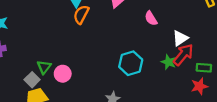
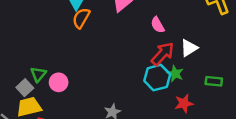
red arrow: (183, 55) -> (163, 54), moved
cyan hexagon: (131, 63) -> (157, 78), moved
red star: (199, 86) -> (184, 103), moved

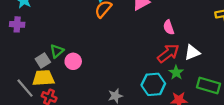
cyan hexagon: (157, 78) -> (153, 84), moved
green rectangle: (214, 81) -> (209, 85), size x1.5

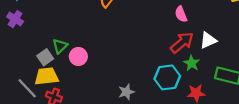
purple cross: (17, 24) -> (15, 19), turned 32

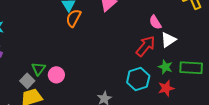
pink semicircle: (181, 14) -> (155, 22), moved
green star: (192, 63) -> (165, 67), moved

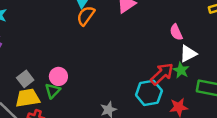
red arrow: (146, 46) -> (162, 74), moved
green star: (165, 67) -> (181, 70), moved
green triangle: (38, 69) -> (53, 91), moved

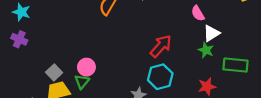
red arrow: (162, 74) -> (161, 46), moved
cyan hexagon: (149, 93) -> (160, 77), moved

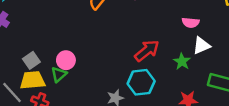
pink semicircle: (198, 13) -> (191, 23), turned -63
green star: (206, 50) -> (182, 61), moved

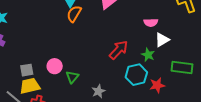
gray square: (31, 60) -> (27, 70), turned 32
green triangle: (59, 75) -> (72, 77), moved
cyan hexagon: (141, 82) -> (136, 75), moved

